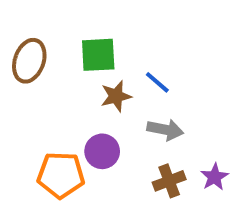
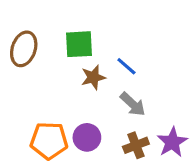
gray arrow: (165, 130) -> (133, 104), turned 32
purple circle: (102, 151) -> (87, 137), moved
purple star: (214, 177) -> (172, 142), size x1.4

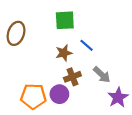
green square: (79, 44) -> (65, 20), moved
gray arrow: (133, 104) -> (102, 75), moved
brown cross: (136, 145) -> (72, 77), moved

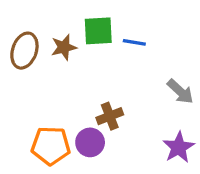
blue line: (87, 45) -> (134, 42), moved, turned -32
brown star: (64, 53) -> (64, 47), moved
gray arrow: (102, 75) -> (180, 92), moved

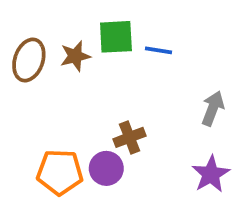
gray arrow: (180, 92) -> (213, 108), turned -112

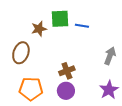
brown ellipse: (29, 60) -> (21, 53), moved
purple circle: (106, 168) -> (66, 91), moved

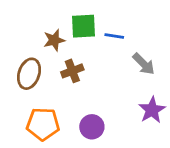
gray arrow: (110, 56) -> (144, 64), moved, turned 114
brown cross: (67, 71) -> (72, 71), moved
purple star: (109, 90) -> (152, 110), moved

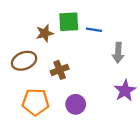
gray arrow: (144, 64) -> (118, 53), turned 48
brown cross: (72, 71) -> (60, 70), moved
brown ellipse: (29, 74) -> (24, 61), turned 50

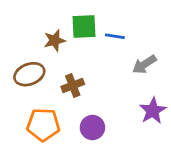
gray arrow: (118, 53) -> (144, 64), turned 54

